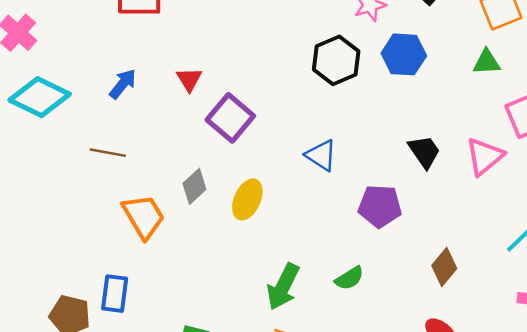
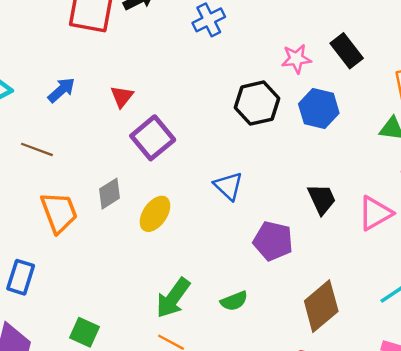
brown diamond: (444, 267) -> (321, 306), size x1.5

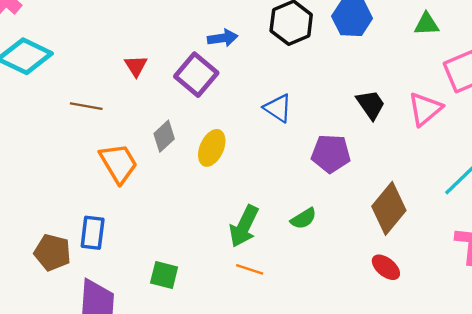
blue arrow: (61, 90) -> (223, 38), moved, turned 44
red triangle: (122, 97) -> (136, 66), moved

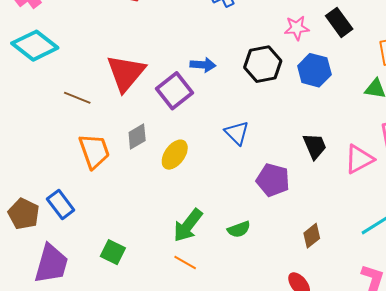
red triangle: (136, 66) -> (126, 73), size x2.0
brown diamond: (389, 208) -> (312, 236), size x0.6
blue rectangle: (93, 233) -> (61, 204), turned -56

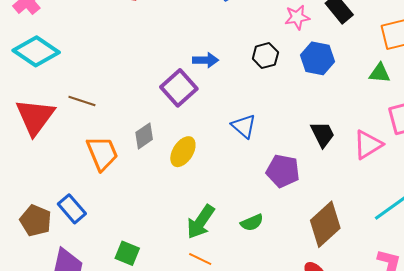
black hexagon: (263, 64) -> (265, 56), size x0.7
red triangle: (126, 73) -> (35, 117), moved
brown diamond: (312, 236) -> (325, 224), size x1.8

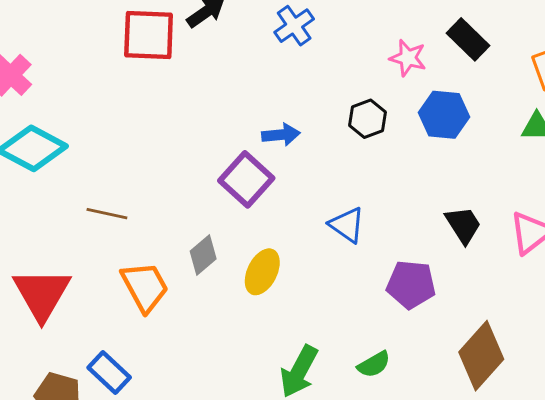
pink star: (297, 17) -> (408, 58), turned 30
red triangle: (35, 117) -> (42, 294), moved

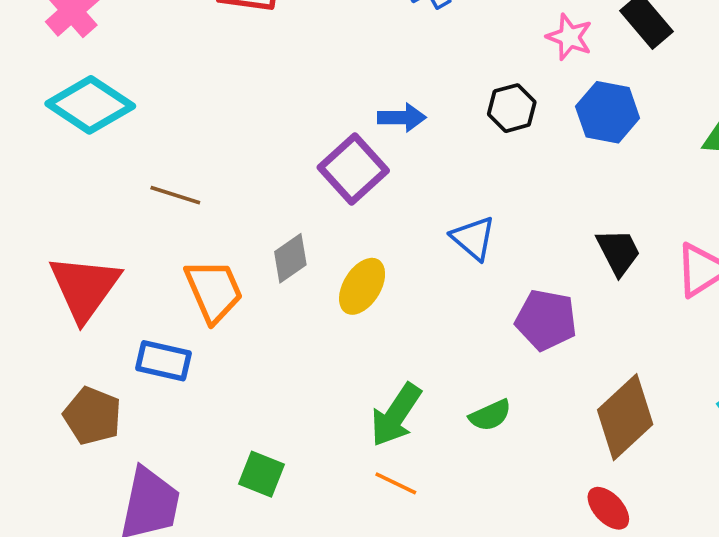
blue rectangle: (109, 373) -> (164, 361), moved, turned -36

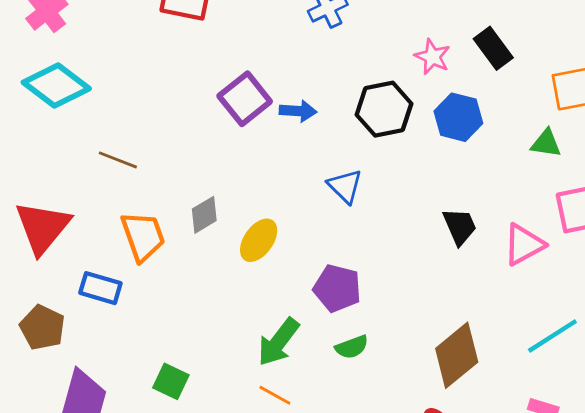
black hexagon: (512, 108) -> (384, 109), size x1.5
purple square: (353, 169) -> (245, 99), moved
blue triangle: (473, 238) -> (345, 186), moved
purple pentagon: (546, 320) -> (337, 288), moved

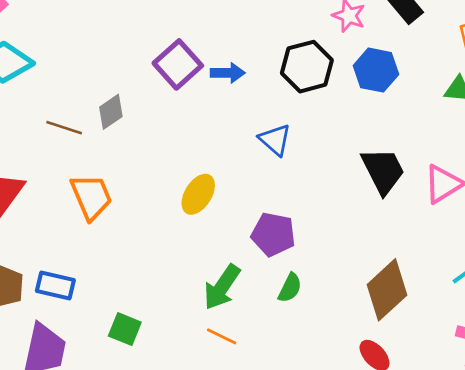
gray diamond: (204, 215) -> (111, 112), moved
black trapezoid: (460, 226) -> (383, 171), size x1.4
blue rectangle: (100, 288) -> (55, 286), moved
green semicircle: (352, 347) -> (290, 288), turned -40

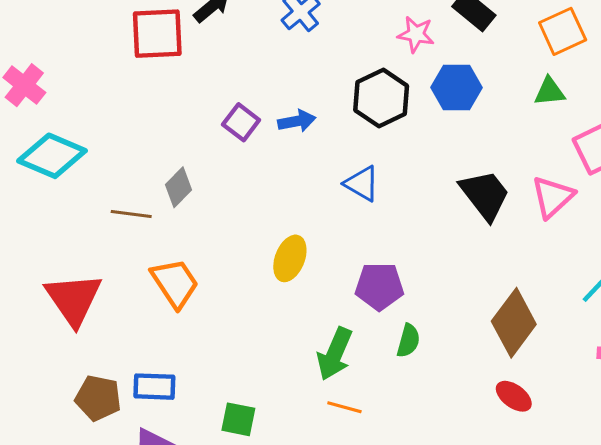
purple square: (178, 64) -> (241, 122), size x0.7

